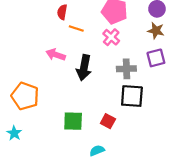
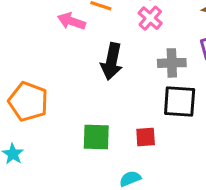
pink arrow: (56, 55) -> (71, 21), moved
red square: (108, 121) -> (146, 137), turned -32

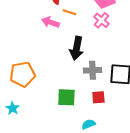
gray cross: (172, 63) -> (92, 70), moved
orange pentagon: (28, 101) -> (22, 74), turned -30

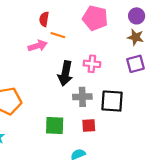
pink cross: (101, 20) -> (92, 64), moved, turned -35
pink arrow: (50, 22) -> (38, 46), turned 144

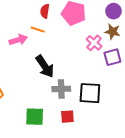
red semicircle: (44, 19) -> (45, 11), moved
pink cross: (92, 64) -> (94, 43), moved, turned 35
black arrow: (65, 73) -> (45, 66), turned -45

